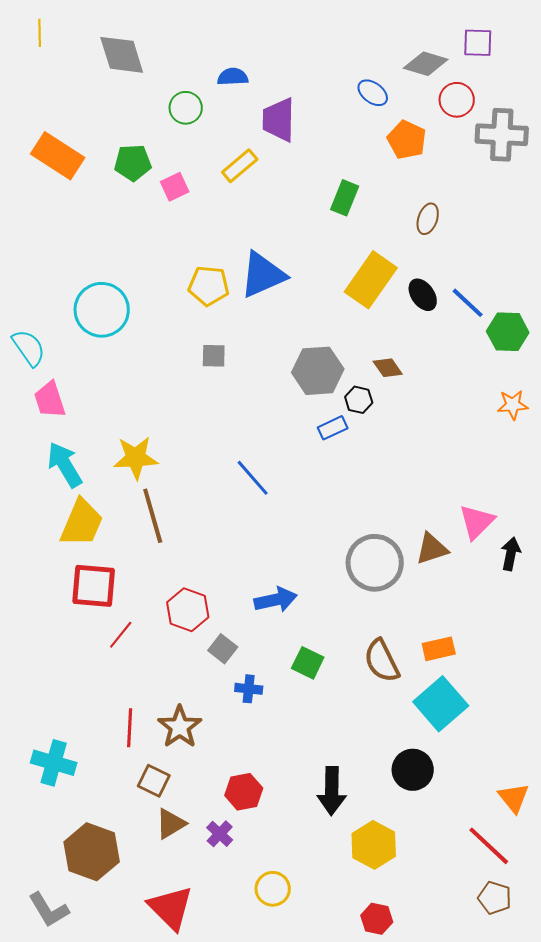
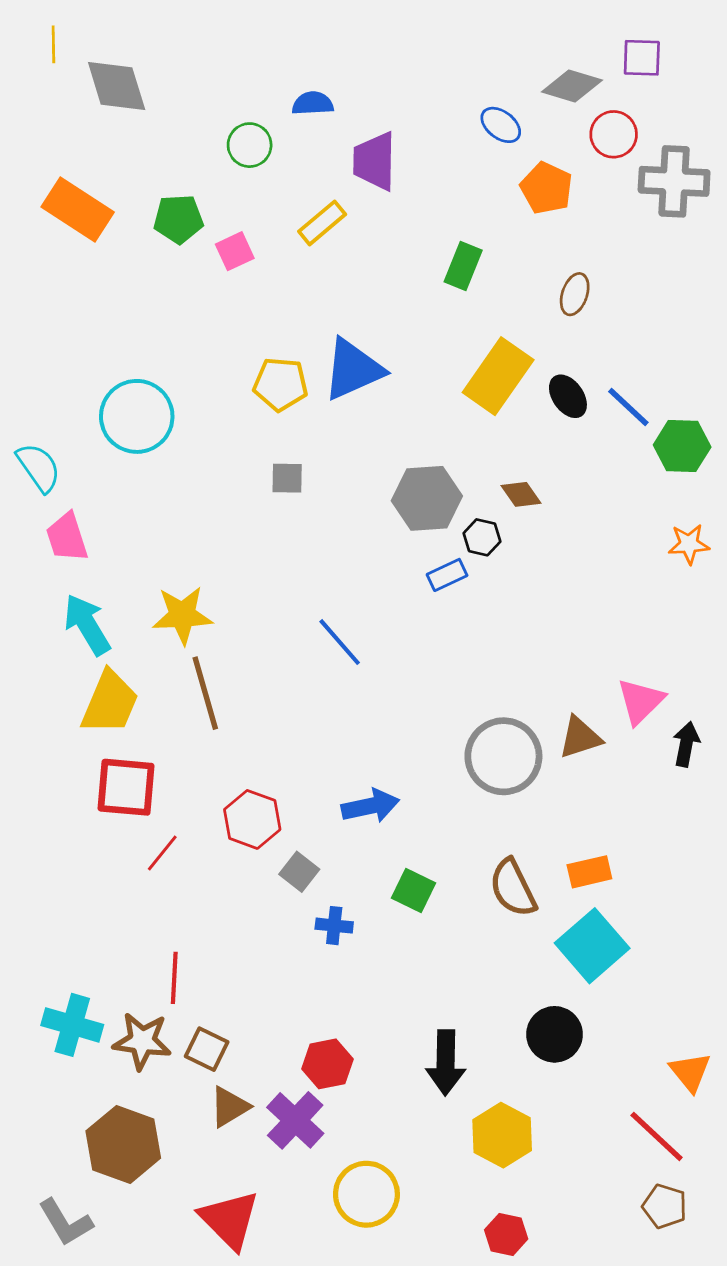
gray diamond: (122, 55) -> (117, 86), moved
brown star: (180, 727) -> (142, 1041), moved, turned -30
purple cross: (220, 834) -> (295, 1120), size x1.6
yellow circle: (273, 889) -> (366, 1194), size x1.4

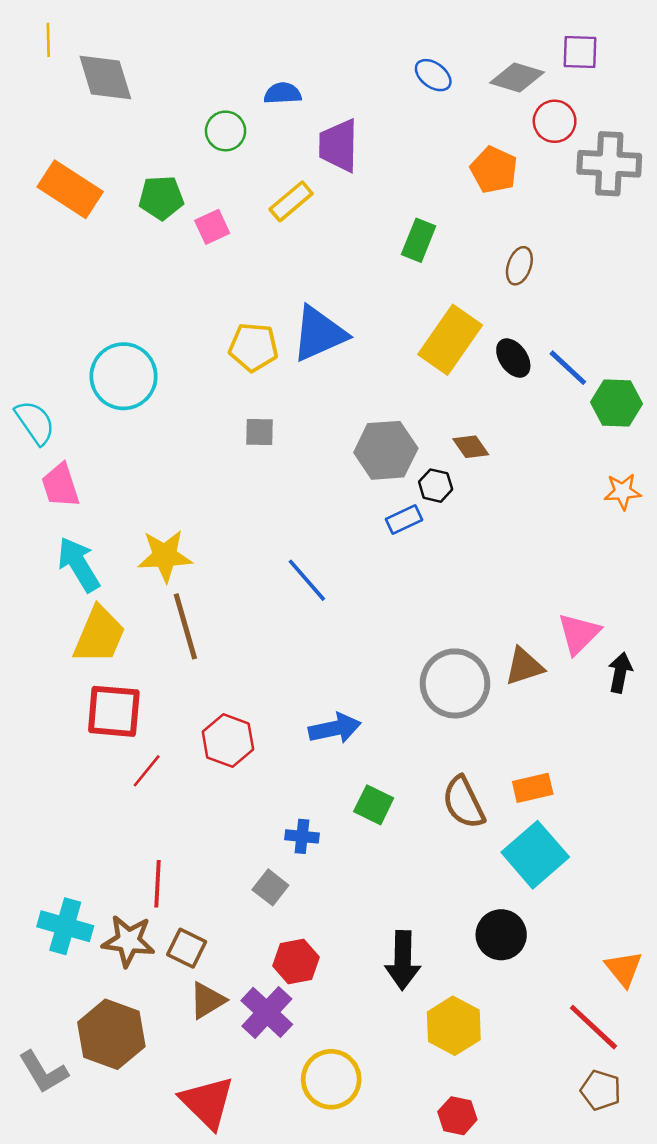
blue ellipse: (501, 125) -> (433, 75), moved
gray square: (299, 872) -> (270, 887), moved
gray L-shape: (66, 1222) -> (43, 1072), moved

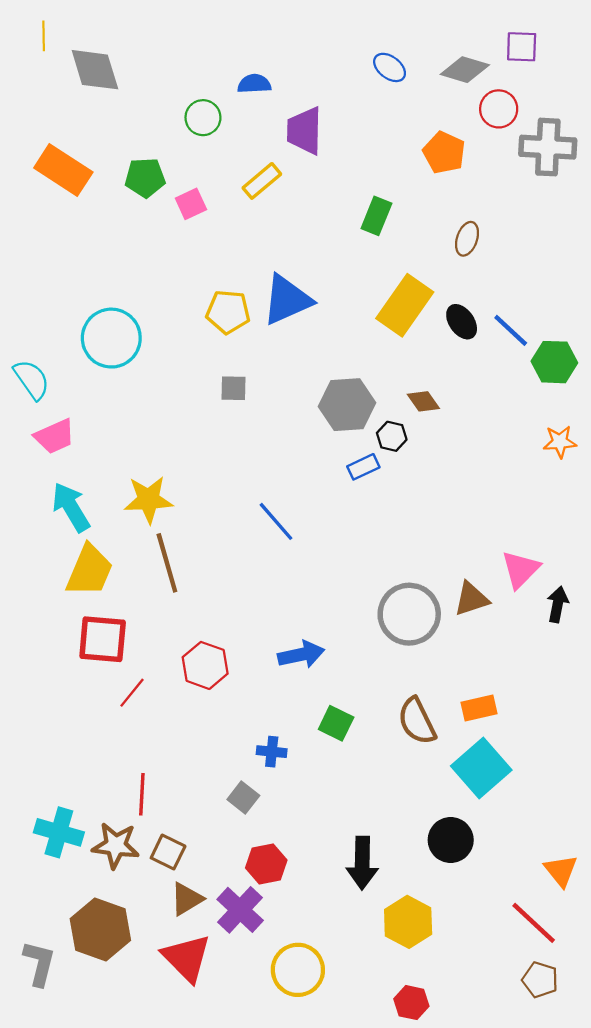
pink trapezoid: (60, 486) -> (55, 436), turned -96
gray L-shape: (43, 1072) -> (39, 963), turned -135
red triangle: (207, 1102) -> (187, 958), moved

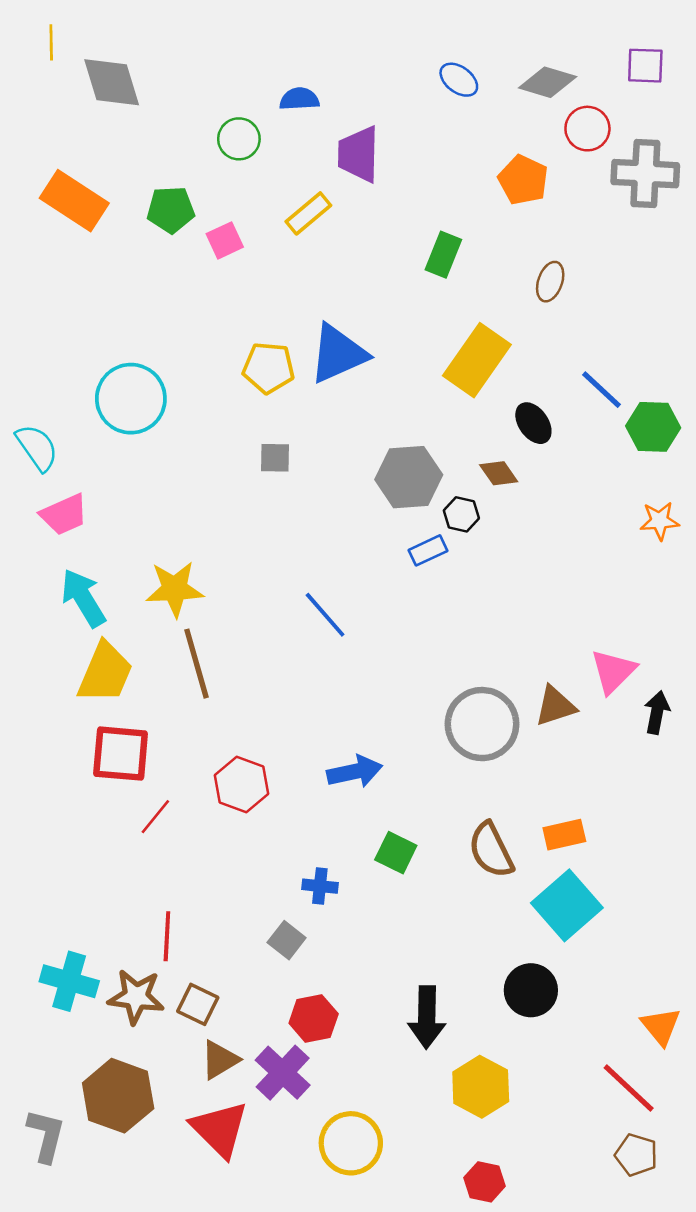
purple square: (522, 47) -> (645, 66), moved
black ellipse: (462, 322) -> (533, 423), moved

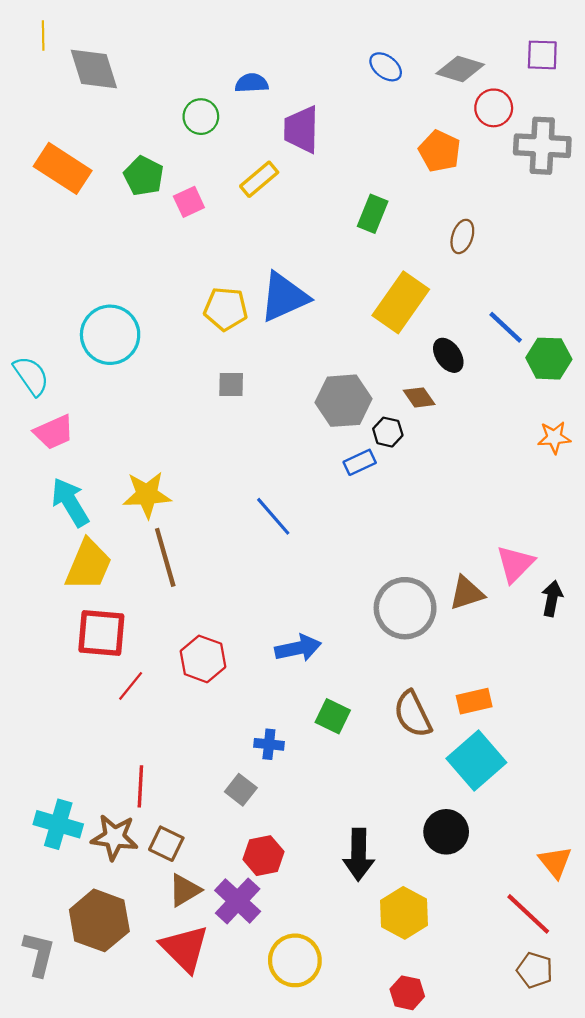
green pentagon: (171, 210) -> (144, 176), turned 30

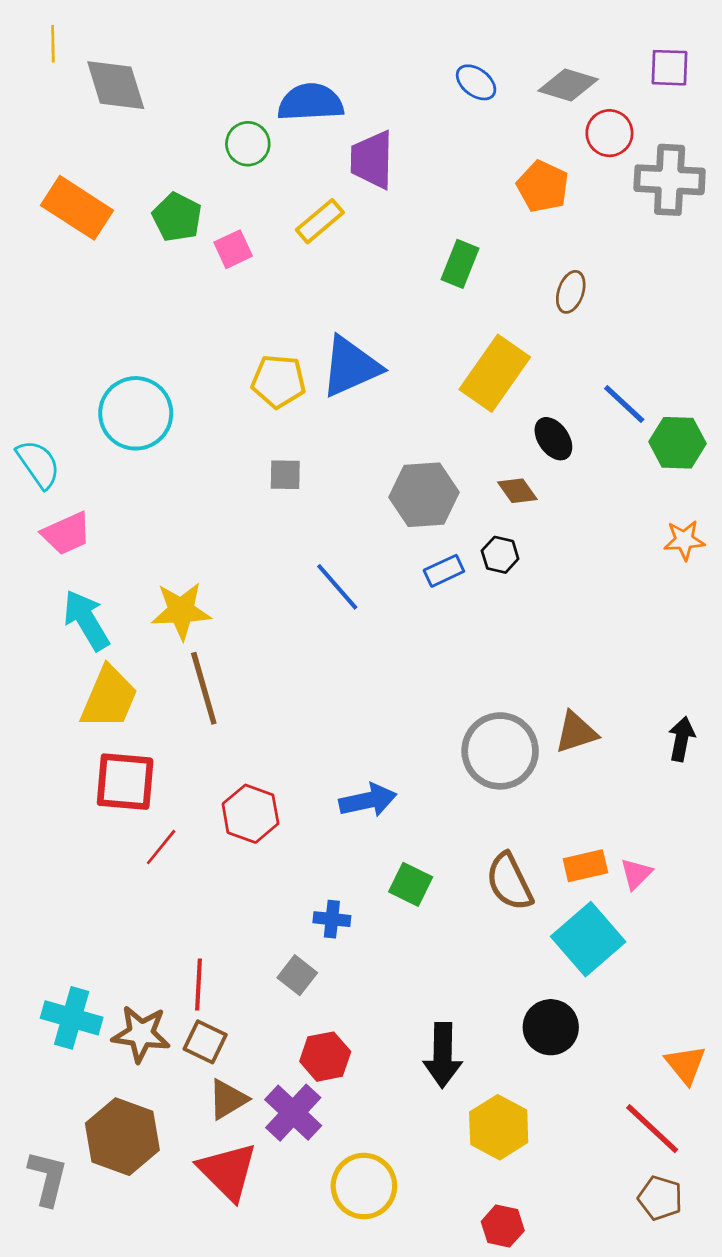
blue semicircle: (252, 83) -> (311, 102), size x1.6
black hexagon: (388, 432) -> (500, 555), moved
blue line: (273, 516) -> (337, 587), moved
pink triangle: (515, 564) -> (636, 874), moved, size x0.7
red line: (140, 786) -> (198, 985), moved

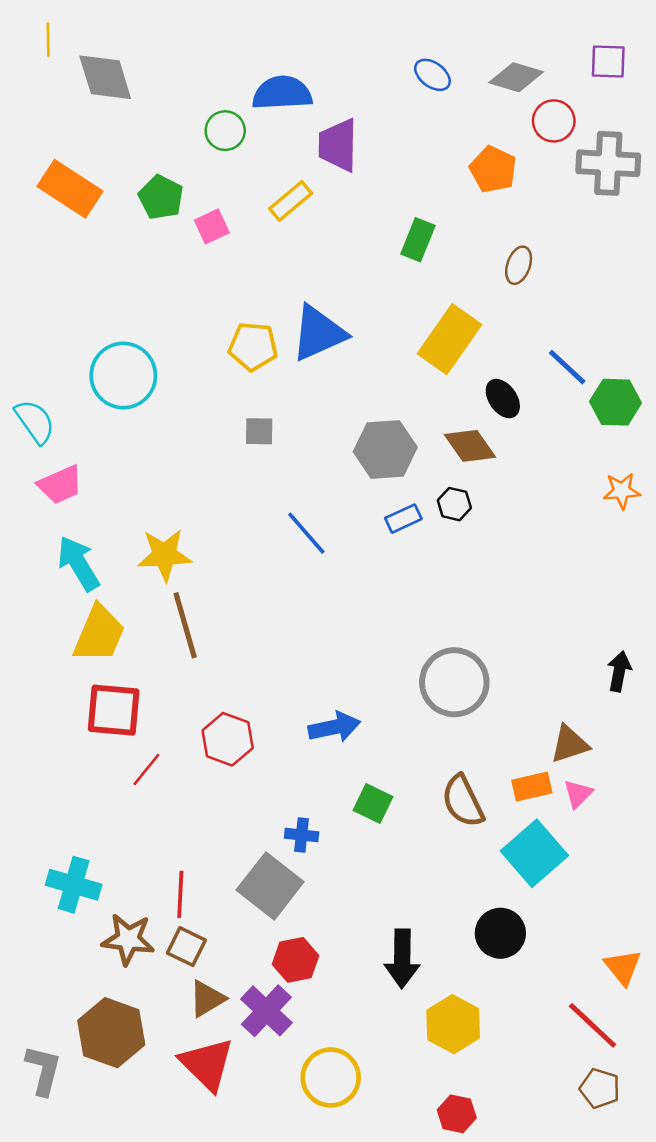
brown diamond: (517, 491) -> (470, 446), size x1.4
brown triangle: (576, 732) -> (569, 744), moved
gray square: (297, 975) -> (270, 886), size x1.8
cyan cross: (72, 1018) -> (74, 885), moved

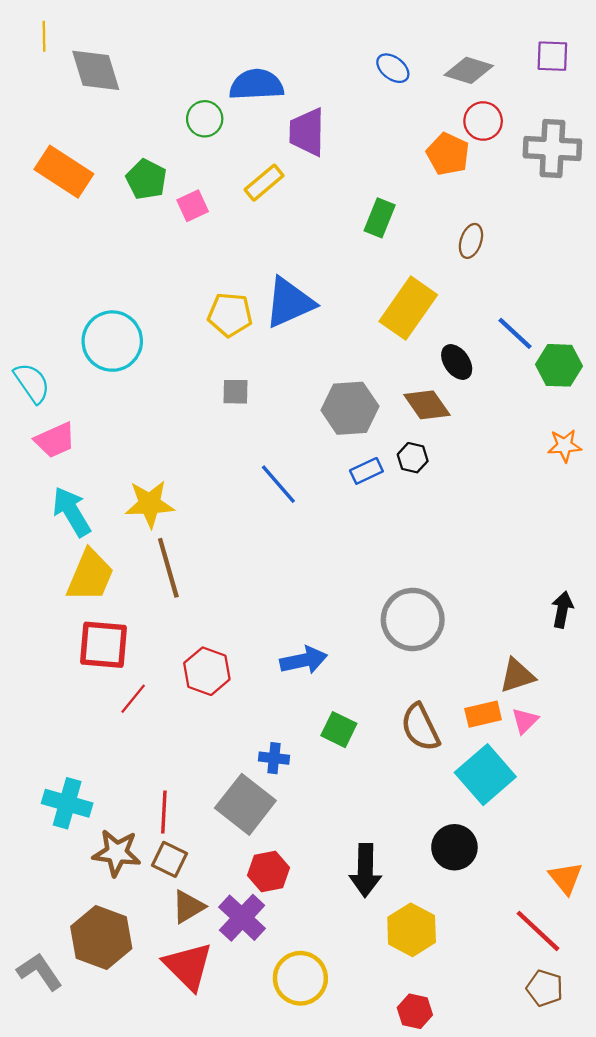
red circle: (554, 121) -> (483, 121), moved
gray L-shape: (43, 1070) -> (40, 972), turned -48

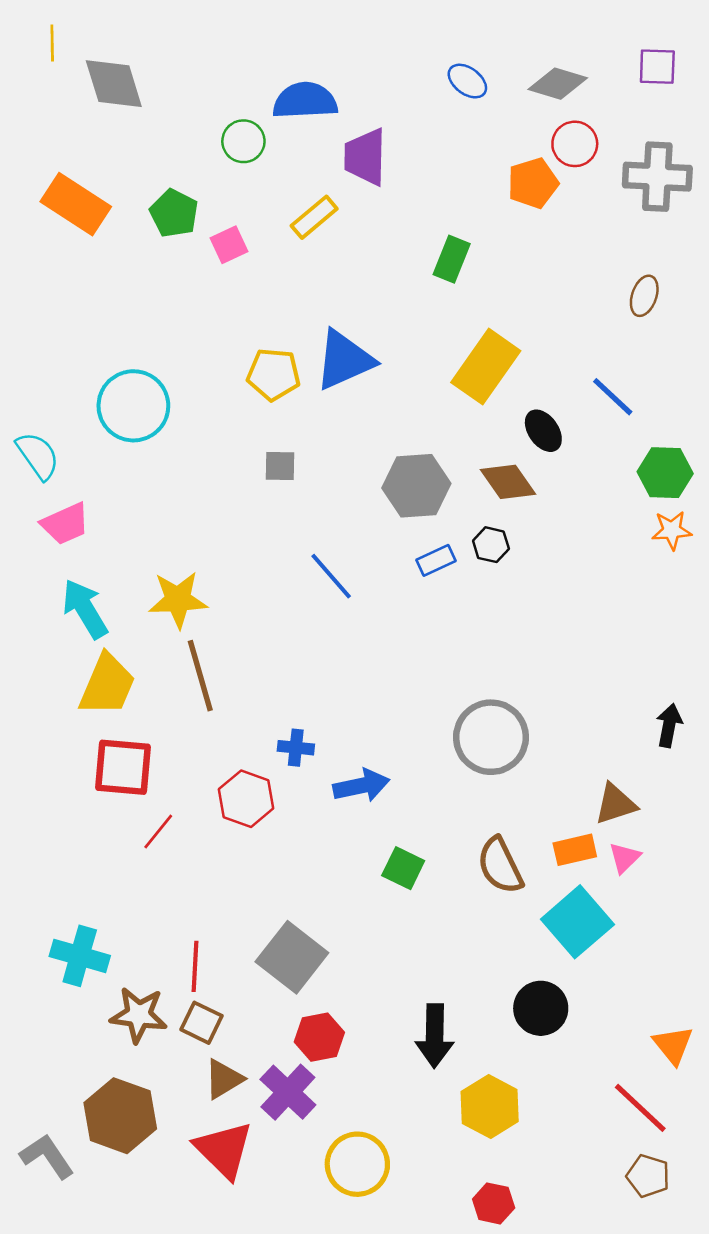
orange pentagon: (448, 154) -> (533, 183), turned 30
brown ellipse: (471, 241) -> (644, 296), moved
green hexagon: (559, 365) -> (665, 473), moved
blue cross: (274, 758) -> (296, 748), moved

